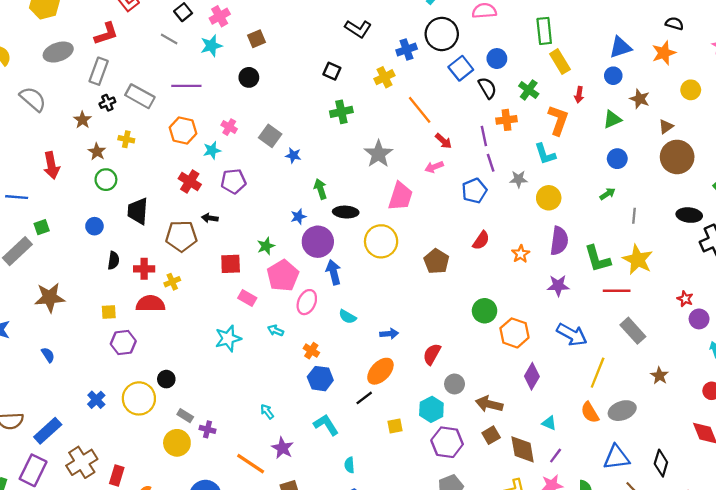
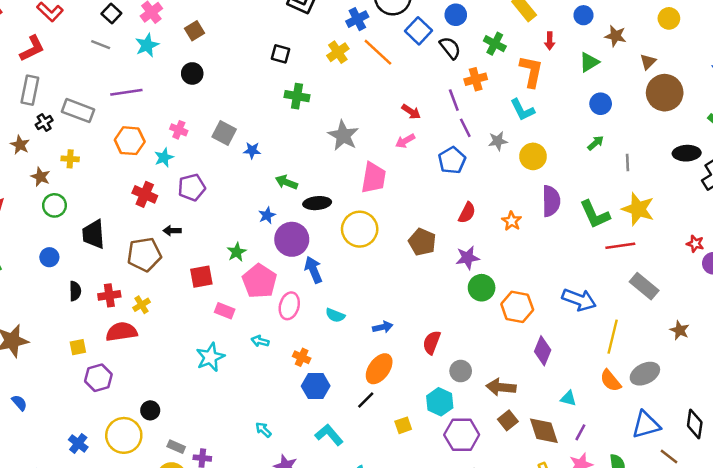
orange line: (420, 110) -> (378, 52), moved
green cross: (341, 112) -> (297, 96), turned 30
green arrow: (320, 189) -> (286, 182), turned -42
purple star: (558, 286) -> (467, 258), moved

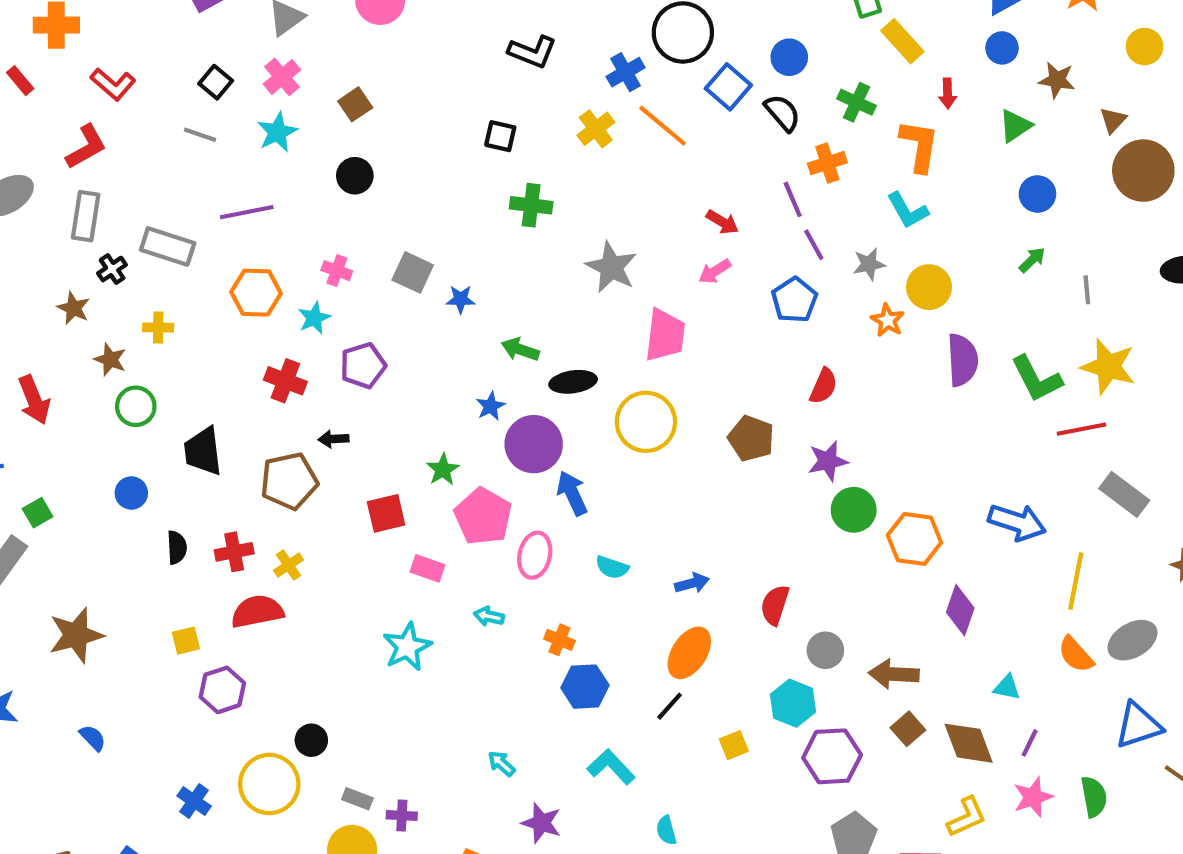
orange star: (512, 221) -> (888, 320), moved

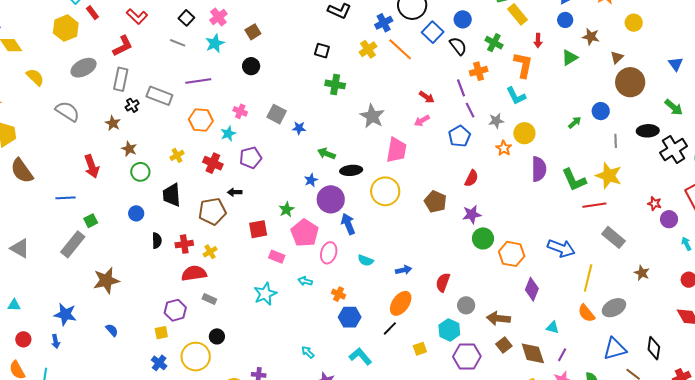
blue circle: (1037, 194) -> (601, 111), moved
gray line: (1087, 290) -> (616, 141), moved
yellow cross: (158, 328) -> (177, 155), moved, turned -32
yellow square: (186, 641) -> (161, 333), moved
gray rectangle: (357, 799) -> (209, 299), moved

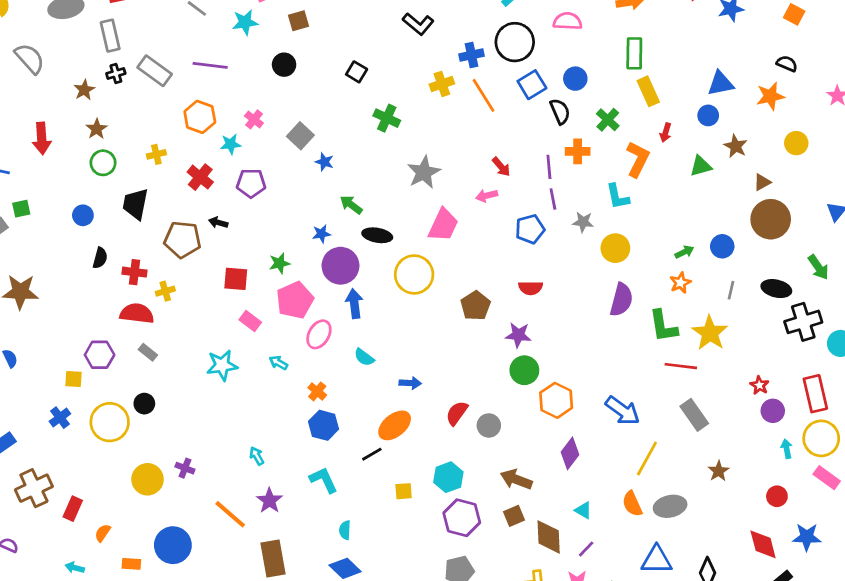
black square: (322, 51) -> (357, 72), moved
gray rectangle: (121, 79) -> (110, 36), turned -40
orange star: (504, 148) -> (680, 283), moved
red semicircle: (471, 178) -> (531, 288), turned 48
gray circle: (466, 305) -> (489, 425), moved

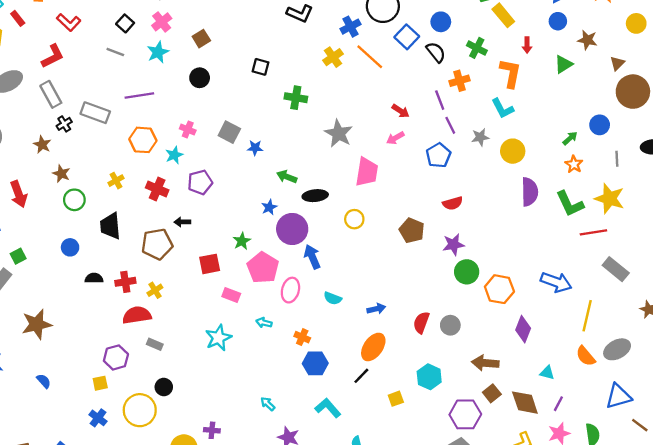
black semicircle: (100, 258) -> (94, 278), turned -90
yellow circle: (414, 274) -> (354, 219), size x0.6
purple hexagon: (462, 518) -> (465, 414), moved

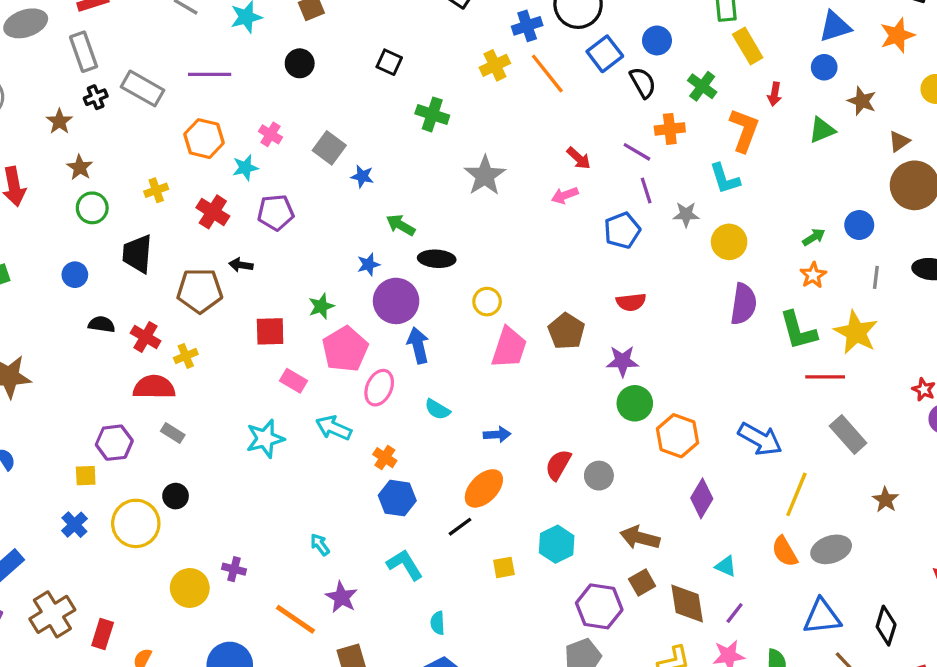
purple line: (440, 100) -> (637, 152), turned -48
pink trapezoid: (367, 172) -> (509, 348), moved
red cross: (125, 282) -> (146, 337), turned 30
cyan arrow: (264, 323) -> (334, 428), size x1.5

